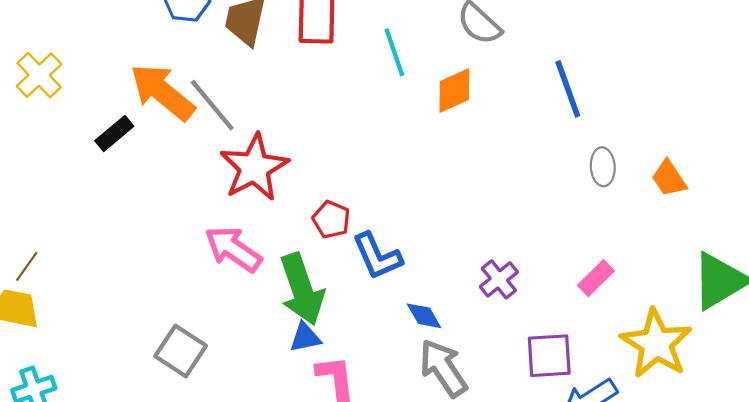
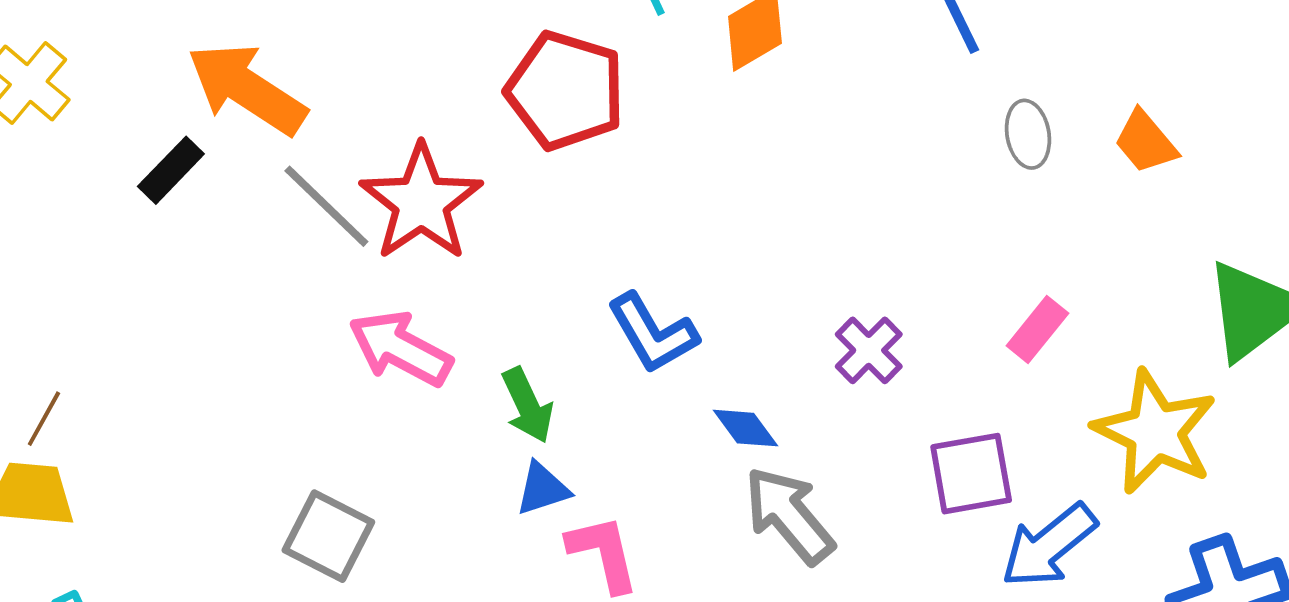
gray line: (212, 105) -> (326, 206), moved
red pentagon: (331, 220) -> (565, 91), moved, size x1.8
green arrow: (302, 289) -> (527, 405), size x0.6

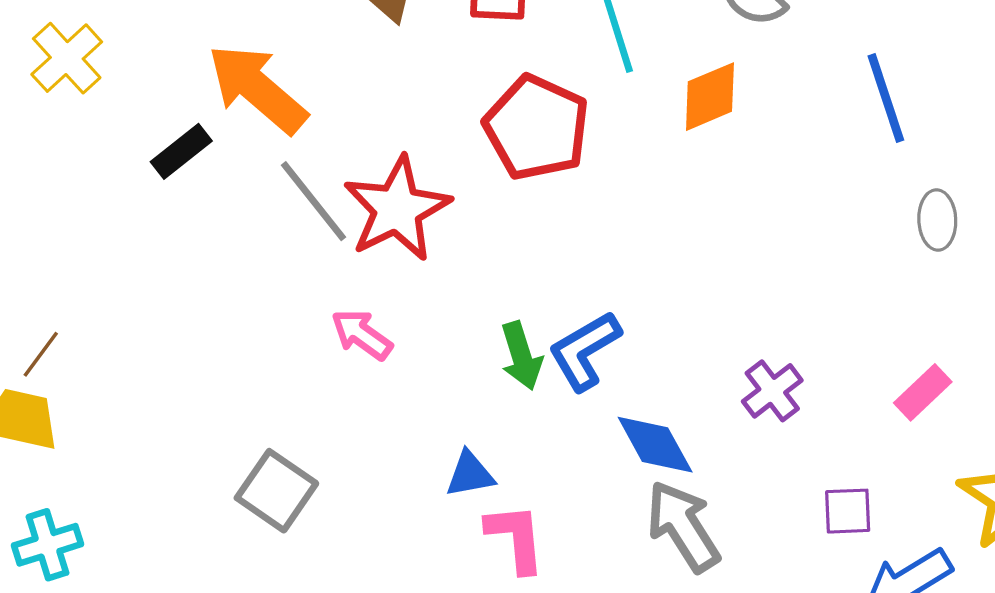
blue L-shape: (653, 333) -> (585, 351), turned 82
pink arrow: (400, 348) -> (362, 334), size x0.7
green arrow: (527, 405) -> (521, 356), moved
blue diamond: (745, 428) -> (655, 445), size x1.4
purple square: (971, 474) -> (848, 511), size x0.7

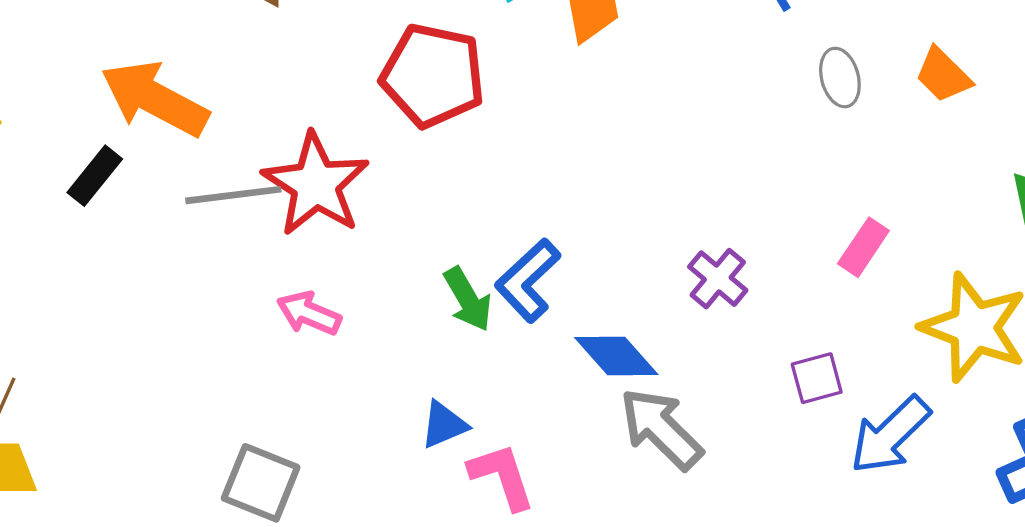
gray line: (313, 201) -> (233, 195), turned -46

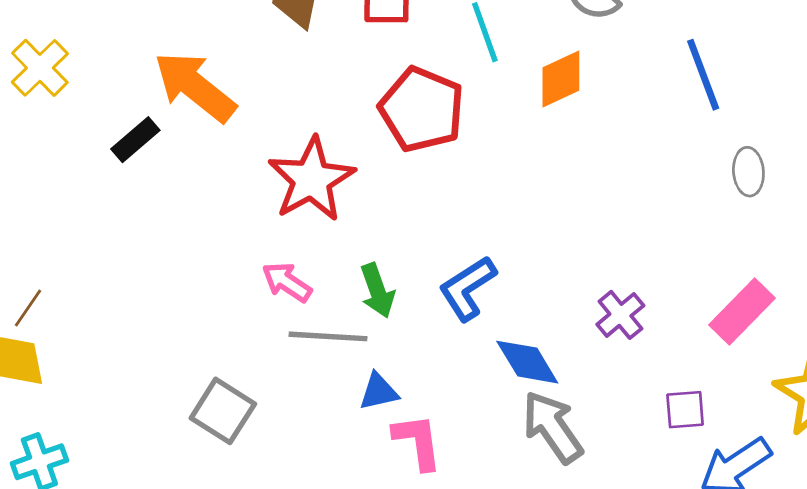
gray line: (233, 195) -> (328, 336), moved
pink rectangle: (863, 247) -> (742, 311), size x1.4
green arrow: (468, 299) -> (377, 291), moved

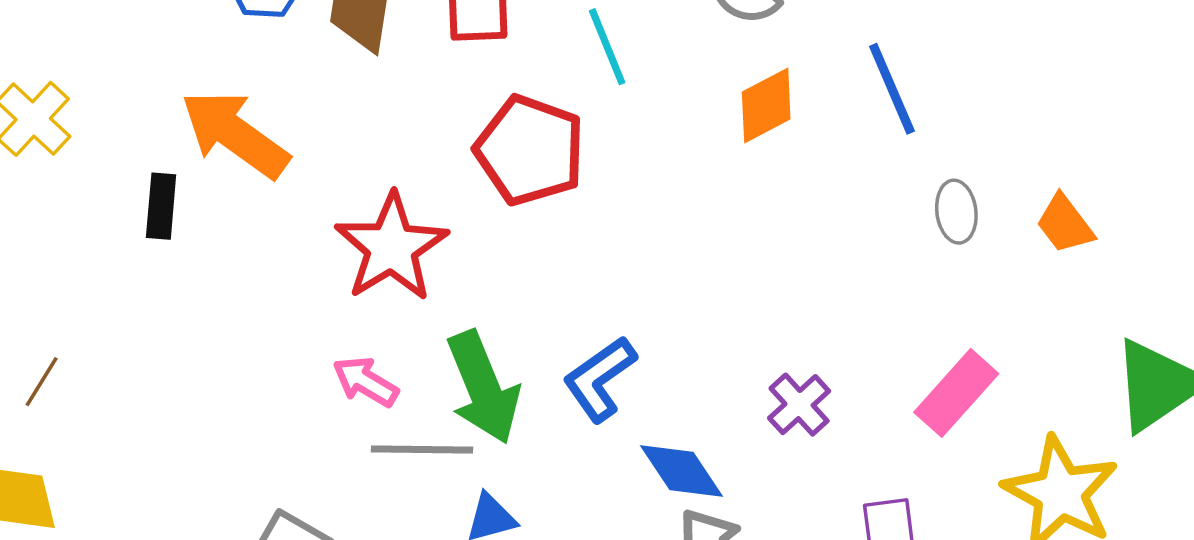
orange diamond: (561, 79) -> (766, 106), moved
black rectangle: (135, 140) -> (161, 206), turned -42
green arrow: (377, 291) -> (483, 387), size x1.6
brown line: (28, 308) -> (42, 382), moved

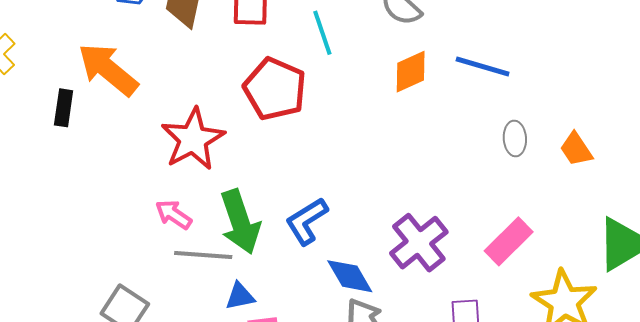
blue line: (892, 89) -> (483, 67), turned -54
purple cross: (799, 405) -> (419, 243), size x1.6

